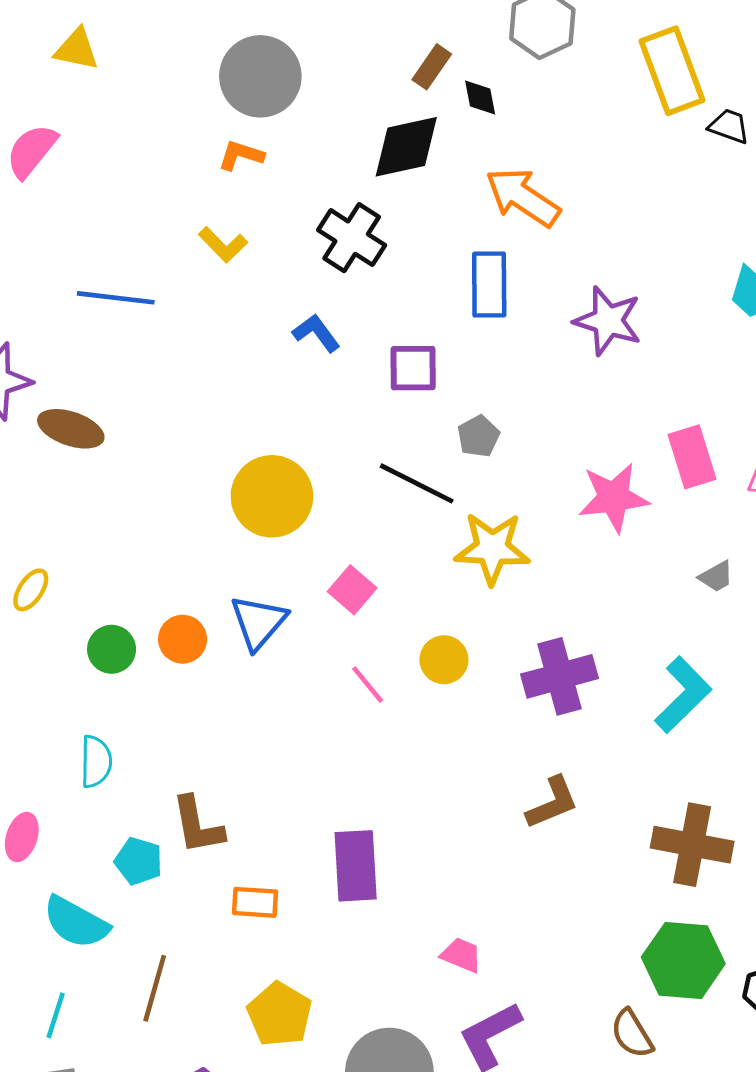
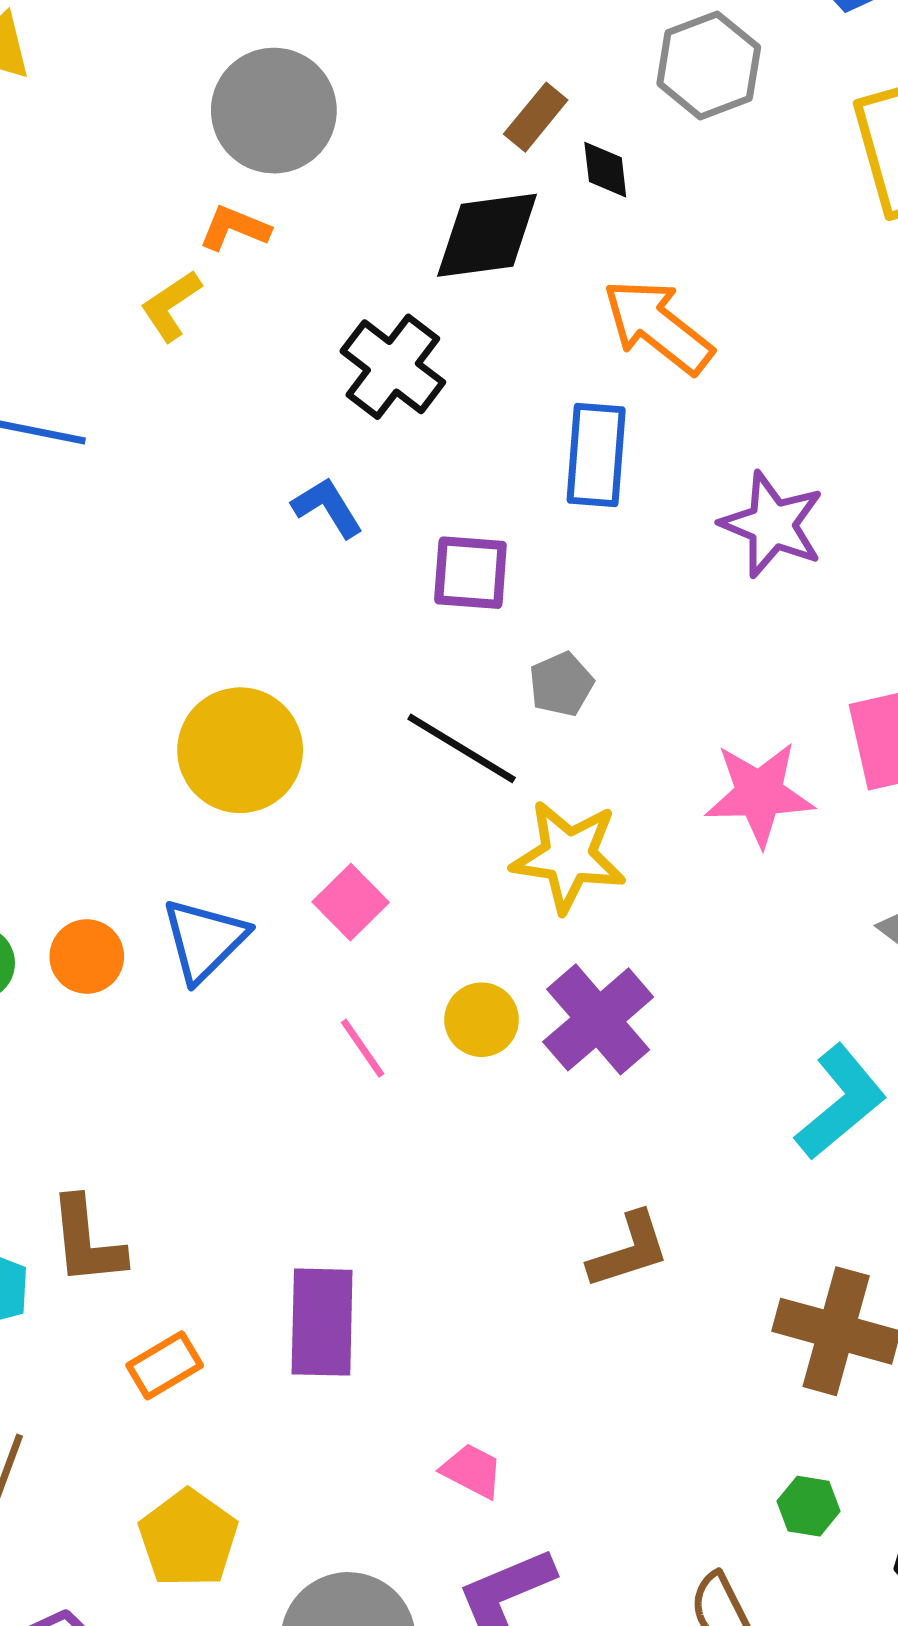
yellow L-shape: (223, 245) -> (171, 306), moved, turned 96
purple cross: (559, 676) -> (598, 1019), moved, turned -30
orange rectangle: (255, 902) -> (165, 1365), turned -39
green hexagon: (683, 960) -> (809, 1506), size x0.5

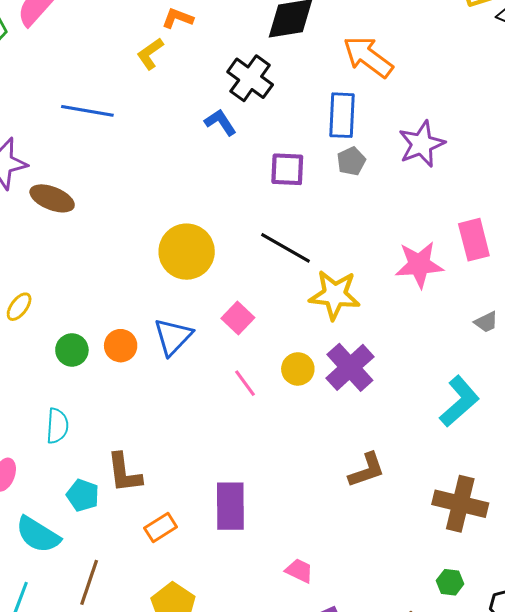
blue L-shape: (327, 507) -> (220, 122), moved
purple star: (772, 525) -> (422, 144), turned 30
gray pentagon: (561, 684) -> (351, 161), moved

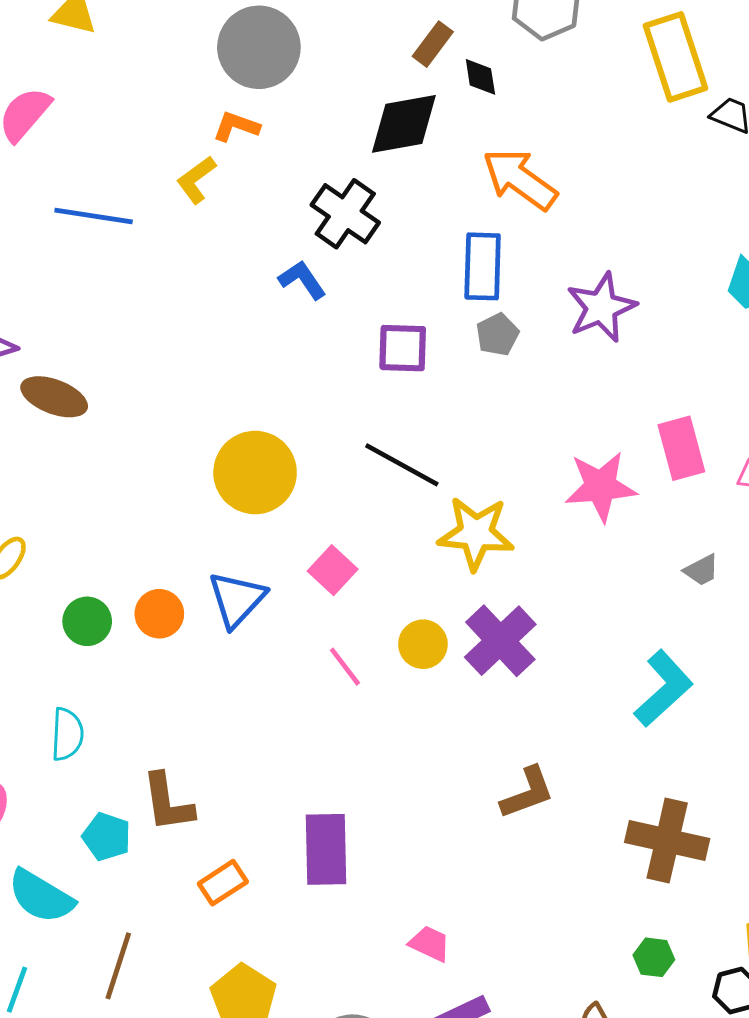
blue line: (87, 111) -> (94, 216), moved

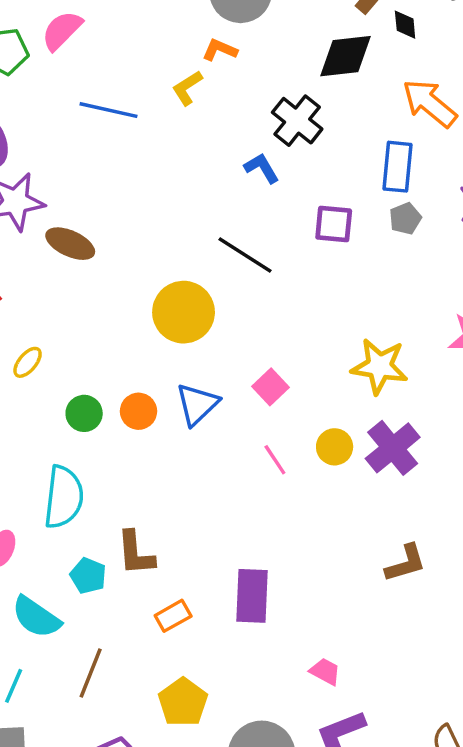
black line: (402, 465) -> (245, 255), moved
yellow circle: (255, 473) -> (184, 312), moved
cyan semicircle: (67, 734) -> (64, 497), size x1.6

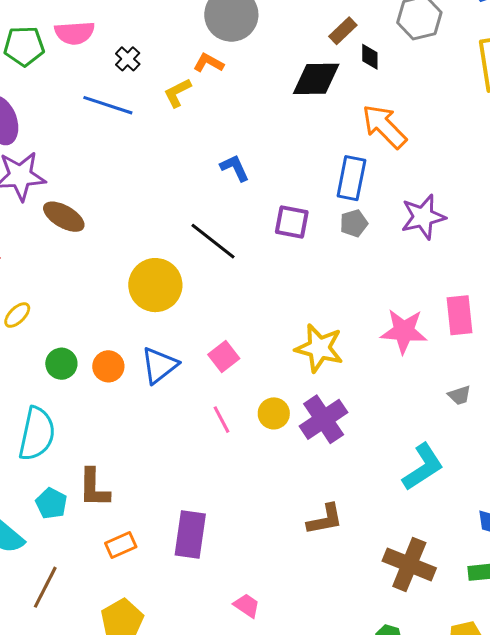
pink semicircle: (62, 31) -> (75, 33), turned -144
black cross: (297, 121) -> (128, 59), moved, size x0.6

